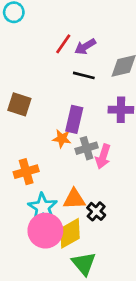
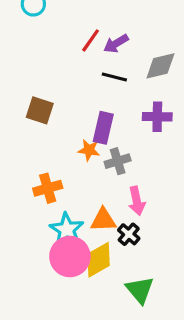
pink arrow: (103, 156) -> (137, 201), moved, turned -30
green triangle: (84, 264) -> (140, 290), moved

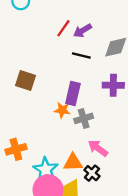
orange cross: (48, 188) -> (16, 149), moved
pink arrow: (137, 201) -> (98, 148), turned 138

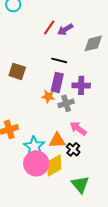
black line: (81, 56) -> (59, 60), moved
purple cross: (113, 85) -> (81, 85), moved

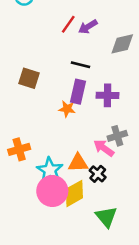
gray cross: (66, 103) -> (117, 136), moved

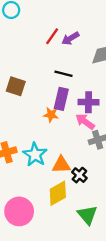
pink arrow: (104, 148) -> (85, 122), moved
cyan star: (50, 170) -> (35, 155), moved
pink circle: (52, 191) -> (19, 211), moved

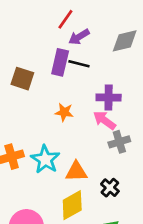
purple arrow: (70, 38) -> (79, 37), moved
purple rectangle: (61, 99) -> (60, 62), moved
black cross: (79, 175) -> (110, 188), moved

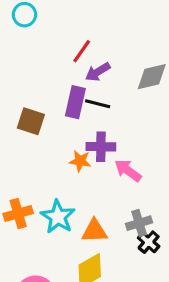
purple cross: (109, 97) -> (101, 147), moved
gray cross: (119, 142) -> (139, 223), moved
black cross: (110, 188) -> (149, 242), moved

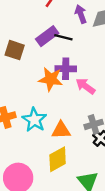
purple arrow: (98, 72) -> (81, 14), moved, turned 102
purple rectangle: (75, 102) -> (47, 36), turned 40
orange star: (80, 161) -> (51, 79), size x1.5

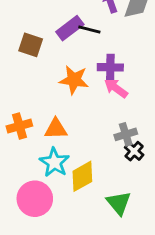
purple cross: (66, 69) -> (110, 67), moved
cyan star: (34, 120) -> (54, 162), moved
orange triangle: (61, 130) -> (56, 129), moved

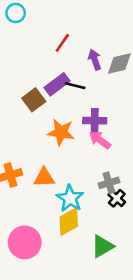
brown square: (31, 45) -> (34, 100), moved, turned 35
cyan star: (54, 162) -> (70, 198), moved
green triangle: (119, 203) -> (102, 246), turned 40

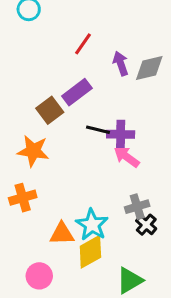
black line: (75, 86) -> (98, 130), moved
orange star: (61, 132) -> (33, 151), moved
orange triangle: (44, 178) -> (62, 234), moved
pink circle: (25, 242) -> (39, 276), size x0.7

